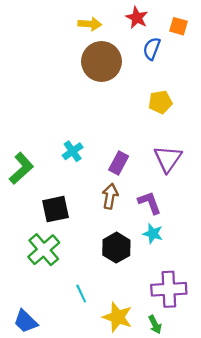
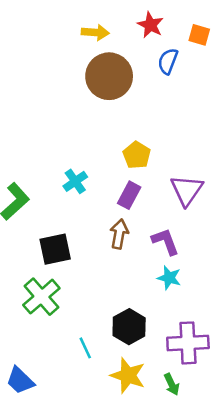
yellow pentagon: (160, 102) -> (137, 155), moved, turned -30
black hexagon: (116, 248) -> (129, 327), moved

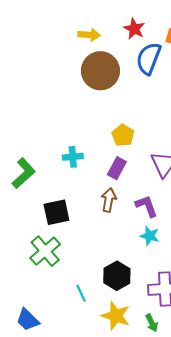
blue semicircle: (168, 61) -> (149, 58), size x1.5
cyan cross: (75, 181) -> (73, 157), turned 30

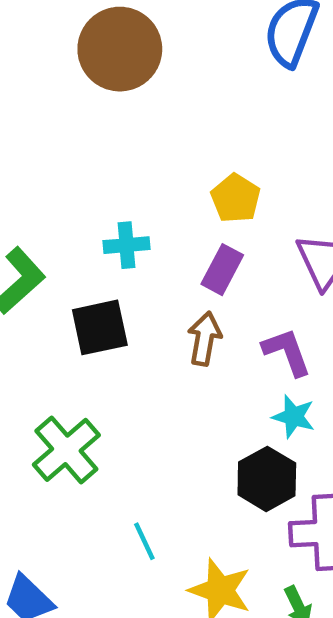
brown circle: (100, 71) -> (120, 49), moved
black square: (56, 212) -> (100, 327), moved
black hexagon: (117, 276) -> (267, 479), moved

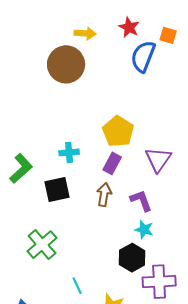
yellow pentagon: (236, 198) -> (118, 131), size x1.4

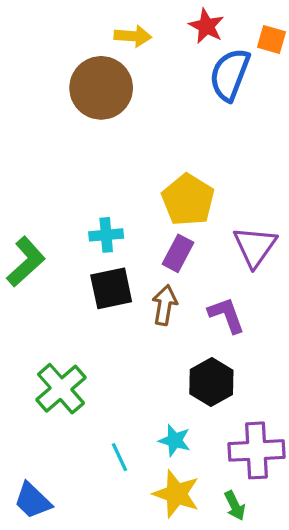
black square: (57, 190) -> (111, 288), moved
cyan star: (144, 230) -> (175, 440), moved
black hexagon: (132, 258) -> (211, 382), moved

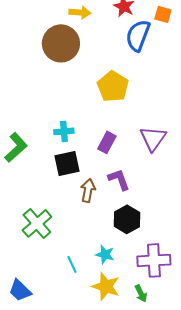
yellow pentagon: (188, 200) -> (113, 86), moved
brown arrow: (165, 305) -> (88, 190), moved
purple L-shape: (226, 315) -> (119, 179), moved

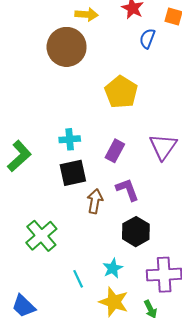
blue semicircle: (138, 35) -> (147, 39), size x0.6
cyan star: (105, 254) -> (113, 268), turned 30

